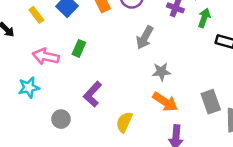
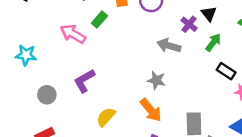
gray arrow: (145, 38) -> (169, 46), moved, turned 60
green rectangle: (79, 48) -> (99, 20), moved
pink arrow: (46, 56) -> (73, 34), moved

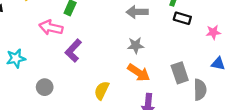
black rectangle: (226, 71) -> (182, 18), moved
purple L-shape: (84, 81) -> (73, 51), moved

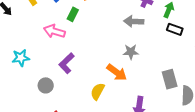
purple L-shape: (73, 51) -> (67, 63), moved
orange arrow: (139, 73) -> (117, 72), moved

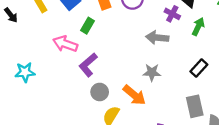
black rectangle: (175, 29) -> (199, 68), moved, turned -70
purple L-shape: (67, 63) -> (88, 65), moved
gray circle: (46, 85) -> (100, 92), moved

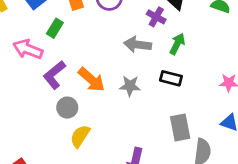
green arrow: (198, 27) -> (177, 44), moved
black rectangle: (199, 68) -> (171, 78), moved, turned 60
orange arrow: (134, 95) -> (91, 80), moved

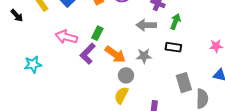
green rectangle: (55, 28) -> (97, 33), moved
gray circle: (67, 108) -> (126, 75), moved
yellow semicircle: (80, 136) -> (121, 95), moved

